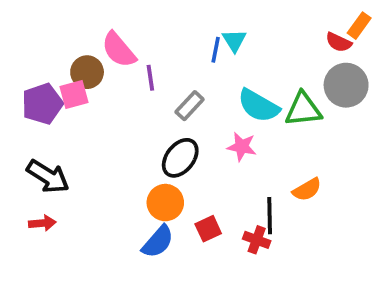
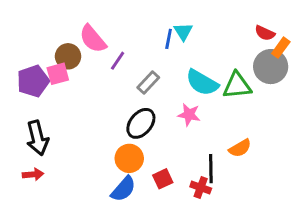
orange rectangle: (359, 26) -> (281, 48), moved
purple line: (150, 78) -> (118, 61), turned 42
black arrow: (48, 176) -> (37, 138), turned 44

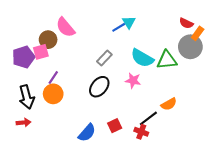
blue line: (169, 39) -> (119, 27), turned 48
purple line: (118, 61) -> (53, 77), moved
orange circle: (129, 158) -> (53, 94), moved
black line: (211, 169) -> (148, 118), turned 54

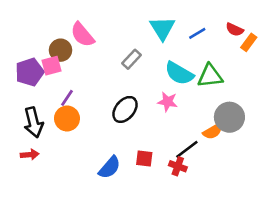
cyan triangle: (129, 22) -> (162, 28), size x1.5
blue line: (119, 27) -> (197, 33), moved
gray circle: (190, 47) -> (229, 117), moved
gray rectangle: (104, 58) -> (131, 59), moved
red square: (115, 126) -> (144, 158), turned 32

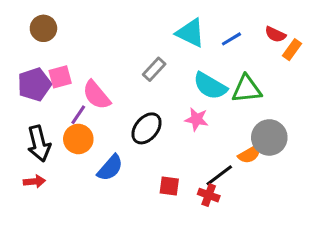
cyan triangle: (162, 28) -> (190, 33), turned -32
pink semicircle: (82, 35) -> (96, 95), moved
brown circle: (61, 50) -> (43, 28), moved
blue semicircle: (110, 167) -> (110, 168), moved

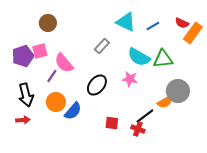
brown circle: (43, 28) -> (48, 23), moved
orange rectangle: (292, 50) -> (193, 33), size x1.5
orange circle: (78, 139) -> (56, 102), moved

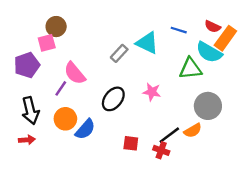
cyan triangle: (126, 22) -> (147, 43), moved
blue line: (153, 26) -> (179, 30), turned 48
pink square: (40, 51) -> (47, 43), moved
cyan semicircle: (139, 57) -> (209, 52), moved
orange semicircle: (165, 102) -> (193, 130), moved

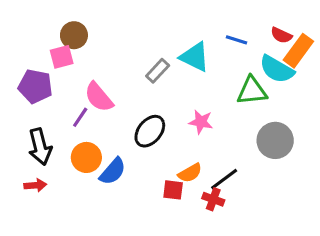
purple pentagon: (27, 65) -> (35, 86), turned 30
orange semicircle: (193, 130) -> (190, 173), moved

